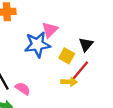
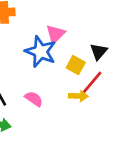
blue star: (37, 45) -> (41, 52), turned 30
pink semicircle: (23, 89) -> (34, 99), moved

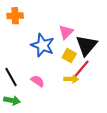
pink triangle: (55, 34) -> (66, 32), moved
black triangle: (99, 52) -> (87, 45), size x1.6

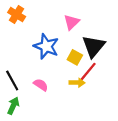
orange cross: (15, 16) -> (17, 15), turned 35
pink triangle: (66, 32) -> (72, 22), moved
green arrow: (12, 100) -> (13, 106), turned -77

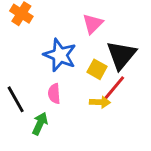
pink semicircle: (41, 85) -> (54, 94), moved, turned -128
green arrow: (13, 106) -> (40, 124), moved

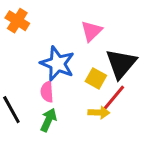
pink semicircle: (54, 94) -> (47, 92), moved
green arrow: (40, 124) -> (48, 120), moved

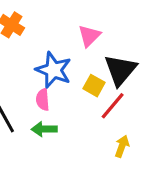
yellow arrow: (99, 113) -> (122, 146), moved, turned -72
green arrow: (48, 120) -> (44, 129), turned -115

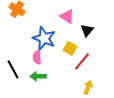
pink triangle: (89, 36) -> (67, 16), turned -42
black triangle: (120, 70) -> (87, 30), moved, size x0.6

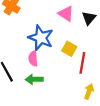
black triangle: (87, 30) -> (89, 18), moved
red line: (82, 61) -> (82, 63), turned -30

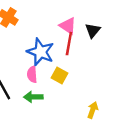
yellow square: (69, 49) -> (59, 76), moved
red line: (82, 63) -> (69, 44), moved

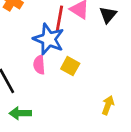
red line: (69, 44) -> (59, 19), moved
green arrow: (33, 97) -> (20, 113), moved

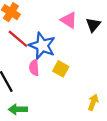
red line: (59, 19) -> (18, 39), moved, turned -60

